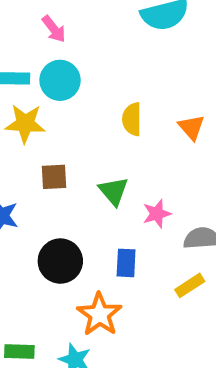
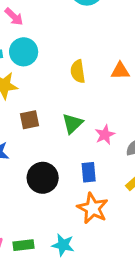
orange triangle: (192, 127) -> (120, 71), turned -42
green triangle: (114, 191) -> (72, 123), turned 35
orange star: (99, 314) -> (93, 208), moved

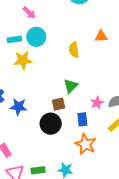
orange triangle: (120, 71) -> (101, 36), moved
brown square: (29, 120) -> (59, 104), moved
pink star: (105, 135) -> (97, 103), moved

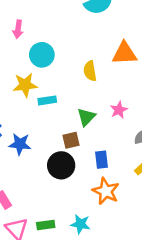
pink arrow: (29, 13) -> (18, 29), moved, turned 56
orange triangle: (101, 36) -> (124, 53), size x1.5
cyan rectangle: (14, 39) -> (47, 100), moved
pink star: (97, 103) -> (119, 110), moved

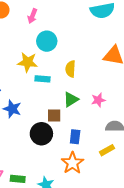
yellow semicircle: (90, 71) -> (71, 69), moved

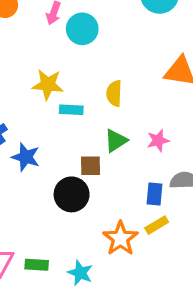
cyan circle: (47, 41) -> (82, 29), moved
blue rectangle: (75, 137) -> (155, 194), moved
yellow rectangle: (107, 150) -> (157, 225), moved

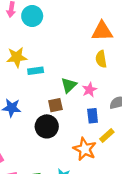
yellow semicircle: (114, 93) -> (101, 59), moved
pink star: (158, 140) -> (89, 90), moved
blue rectangle: (155, 194) -> (93, 116), moved

